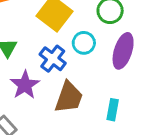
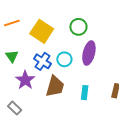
cyan circle: (84, 43) -> (64, 59), moved

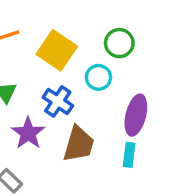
purple ellipse: (89, 53) -> (136, 115), moved
cyan circle: (64, 59) -> (98, 77), moved

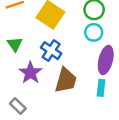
cyan circle: (98, 77) -> (94, 32), moved

